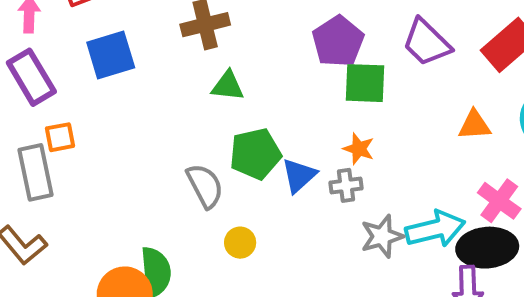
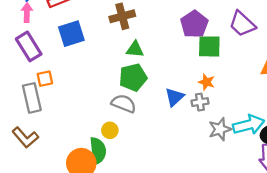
green pentagon: (255, 154) -> (133, 77), moved
gray semicircle: (205, 186) -> (124, 104), turned -40
yellow circle: (240, 243) -> (110, 130), moved

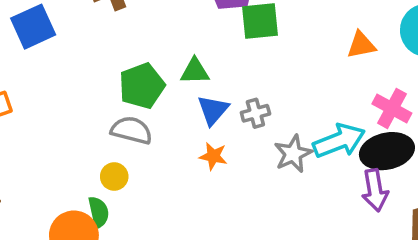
green triangle: (135, 49) -> (195, 71), moved
orange star: (207, 82) -> (213, 156), moved
green semicircle: (98, 151) -> (99, 212), size x0.7

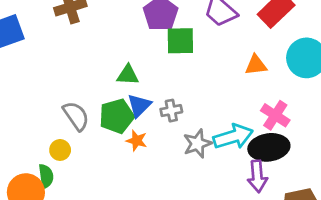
green pentagon: (142, 86) -> (117, 116), moved
gray semicircle: (132, 130) -> (76, 116), turned 36

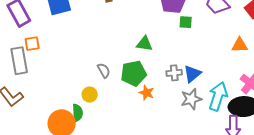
green square: (180, 41) -> (186, 22), size x0.6
blue triangle: (139, 106) -> (192, 74), moved
gray semicircle: (76, 116) -> (104, 70), size x0.7
cyan arrow: (233, 137) -> (218, 96), turned -60

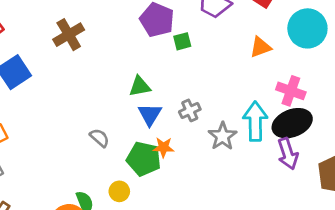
green pentagon: (134, 73) -> (144, 159), moved, turned -30
blue triangle: (192, 74) -> (150, 114), moved
yellow circle: (90, 95) -> (119, 191), moved

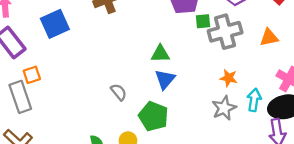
gray cross: (190, 110) -> (225, 32), moved, size x1.8
cyan arrow: (255, 121) -> (254, 100), size x0.7
orange star: (163, 147) -> (229, 78), moved

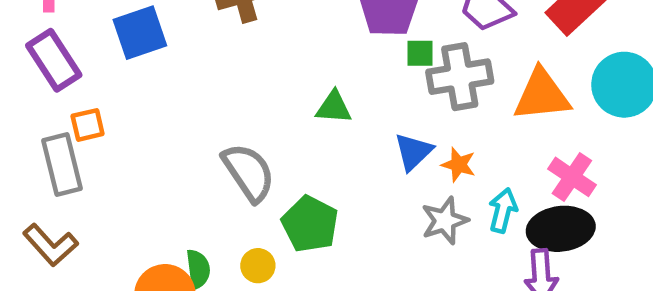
orange triangle: (269, 37) -> (542, 95), size x1.6
blue triangle: (165, 79) -> (413, 152), moved
gray semicircle: (119, 92) -> (249, 172), size x1.8

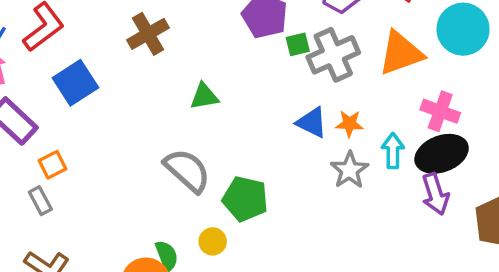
green triangle: (334, 107) -> (204, 96), moved
blue triangle: (413, 152) -> (312, 122), turned -36
gray rectangle: (62, 164) -> (40, 201), size x0.6

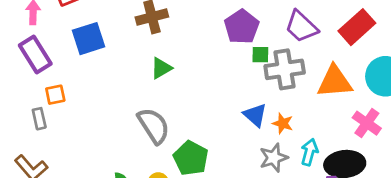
green triangle: (204, 96) -> (161, 68), moved, turned -35
pink cross: (440, 111) -> (367, 123), moved

